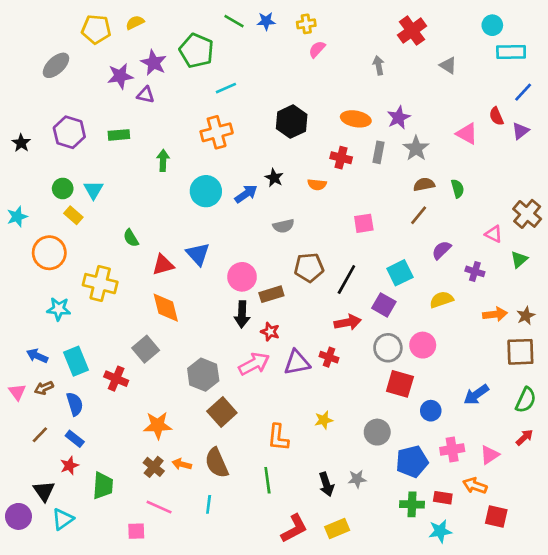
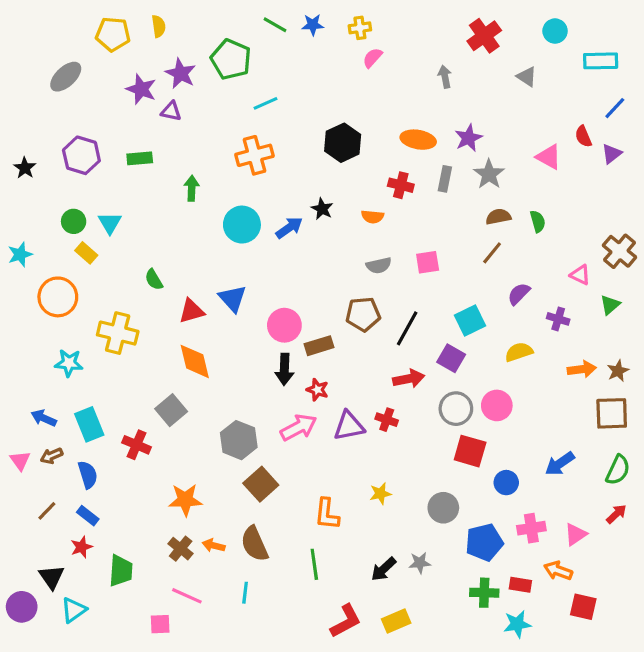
yellow semicircle: (135, 23) -> (159, 26), turned 108
cyan circle: (492, 25) -> (555, 31), moved
purple star: (120, 76) -> (141, 89), turned 30
gray semicircle: (284, 226) -> (379, 265), moved
black arrow: (326, 484) -> (384, 569), turned 65

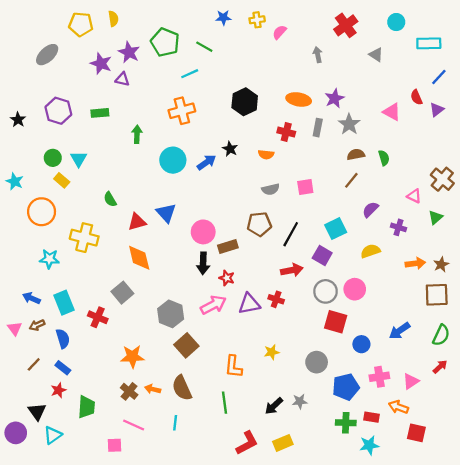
green line: (275, 25) -> (204, 47), moved
pink semicircle: (373, 58) -> (280, 32), moved
cyan star: (20, 254) -> (15, 181), turned -30

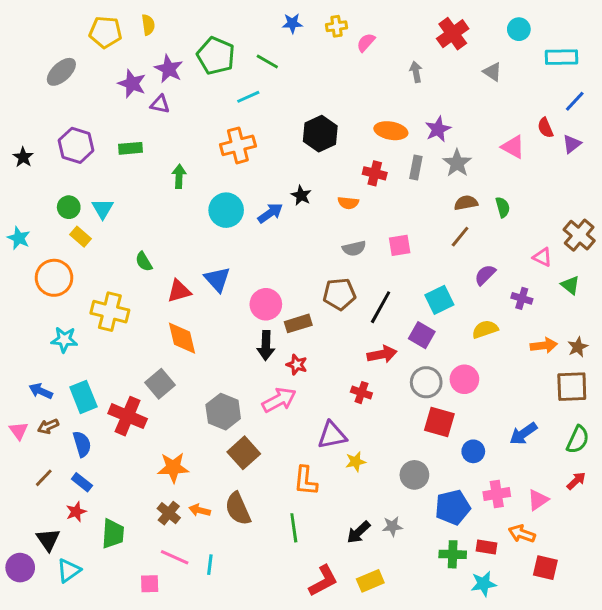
green triangle: (436, 217) -> (570, 285), turned -40
purple triangle: (249, 304) -> (332, 435), moved
red cross: (98, 317) -> (128, 416), size x1.4
cyan line: (175, 423) -> (210, 565), moved

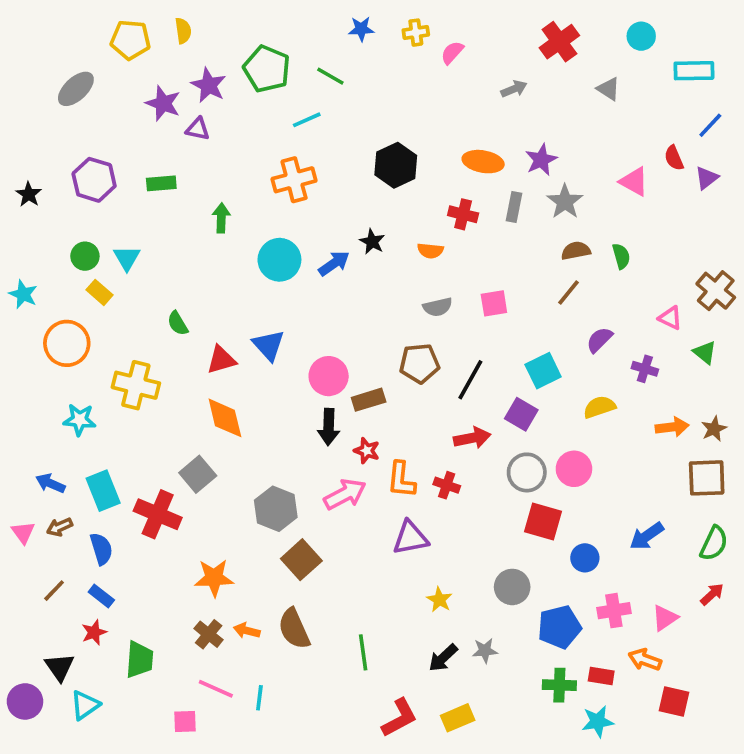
gray arrow: (416, 72) -> (514, 89), turned 78
yellow star: (356, 462) -> (439, 600), moved, turned -30
orange L-shape: (306, 481) -> (401, 480), moved

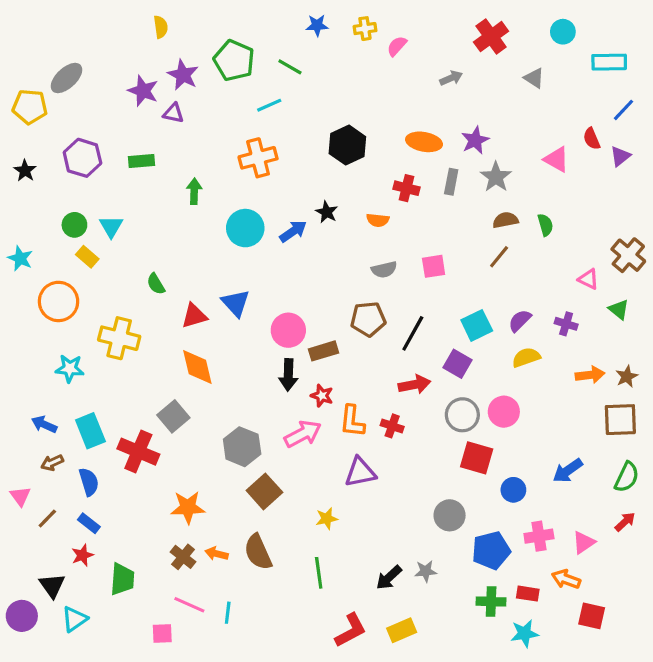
yellow pentagon: (130, 40) -> (30, 107), moved
purple semicircle: (599, 340) -> (520, 321), moved
pink triangle: (23, 532) -> (20, 496), moved
yellow star: (439, 600) -> (327, 519), moved, turned 30

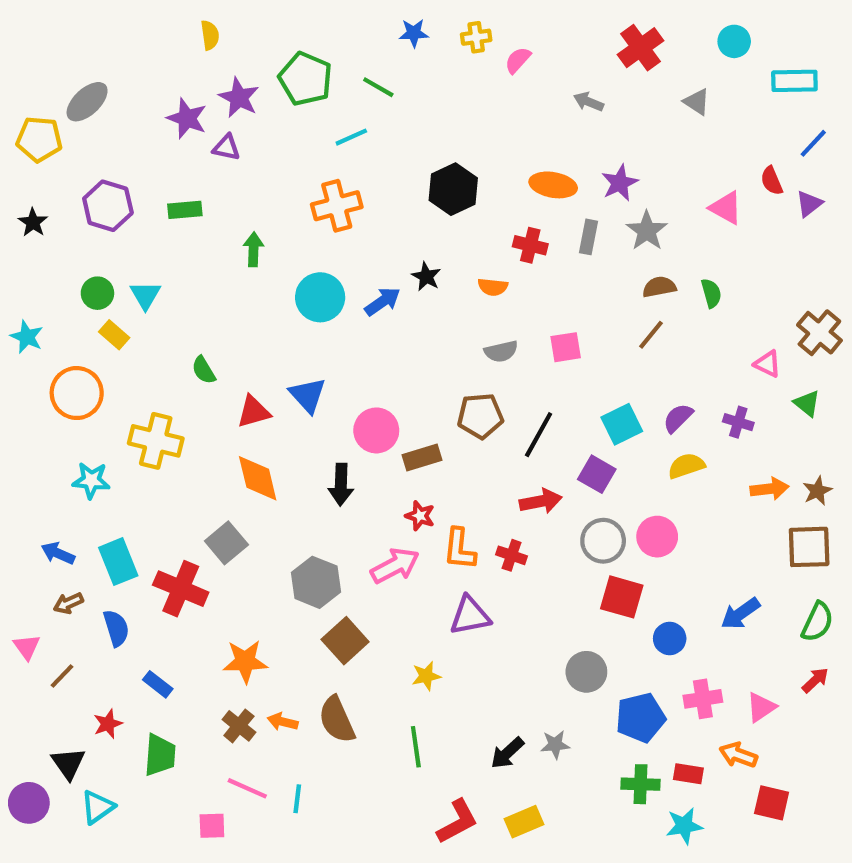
gray arrow: (451, 78) -> (588, 102), turned -135
black arrow: (288, 375) -> (341, 485), moved
blue rectangle: (89, 523) -> (158, 684), moved

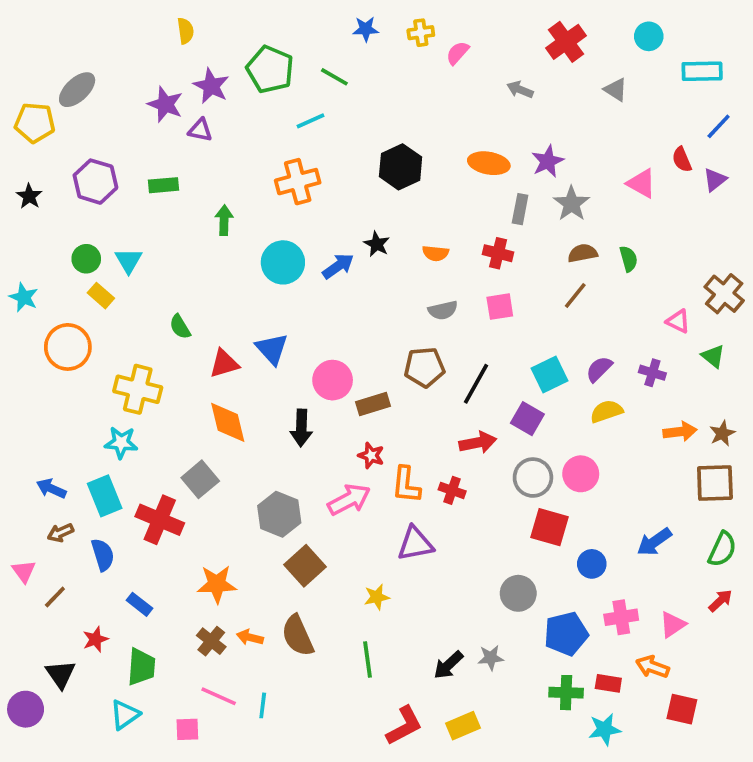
red cross: (530, 245) -> (498, 253), moved
cyan star: (91, 480) -> (121, 443), moved
cyan triangle: (97, 807) -> (125, 715), moved

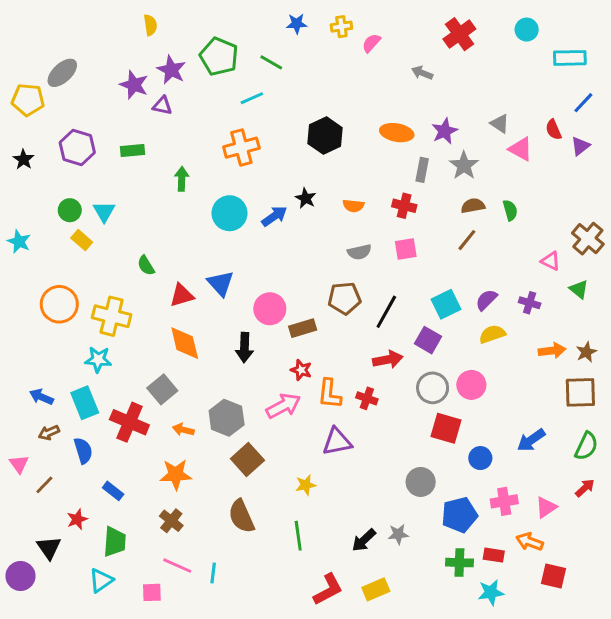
gray triangle: (616, 90) -> (500, 124), moved
orange circle: (68, 347) -> (59, 304), moved
orange arrow: (250, 637) -> (183, 430), moved

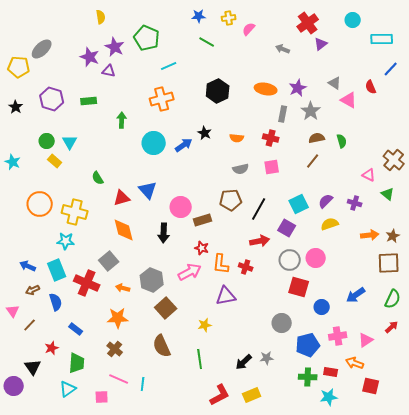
green line: (271, 62) -> (207, 42), moved
purple triangle: (580, 146) -> (321, 44), moved

